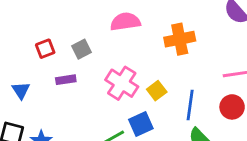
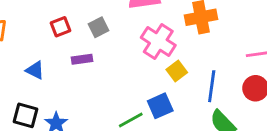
pink cross: (122, 83) -> (158, 41), moved
blue triangle: (21, 90) -> (35, 70), turned -30

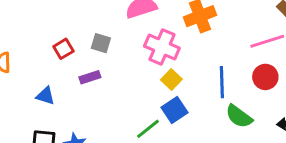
gray square: (99, 27) -> (101, 43), turned -36
yellow square: (177, 71) -> (171, 80), moved

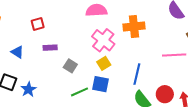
gray square: (101, 43) -> (70, 66), moved
red circle: (265, 77) -> (165, 94), moved
blue square: (175, 110) -> (100, 84), turned 30

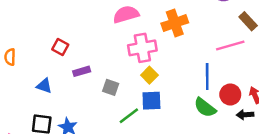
red square: (38, 24) -> (60, 47), turned -32
pink cross: (103, 40) -> (142, 48), turned -35
blue line: (137, 74) -> (207, 77), moved

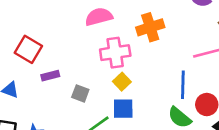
red square: (60, 47) -> (28, 49), size x1.5

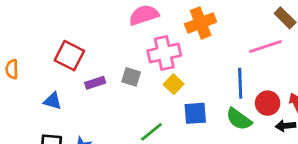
gray square: (80, 93) -> (131, 77), moved
blue square: (123, 109) -> (195, 113), moved

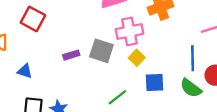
red square: (69, 56) -> (33, 19), moved
gray square: (131, 77) -> (101, 51), size x1.5
blue triangle: (53, 101) -> (25, 71), moved

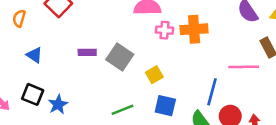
pink cross: (130, 31) -> (164, 30), moved, size x0.6

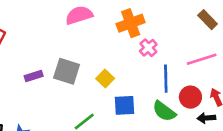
pink cross: (164, 30) -> (148, 48), moved, turned -30
pink line: (244, 67) -> (202, 59), moved

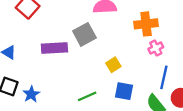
gray square: (67, 71) -> (84, 34), moved, turned 30
purple rectangle: (34, 76) -> (54, 48), size x1.6

